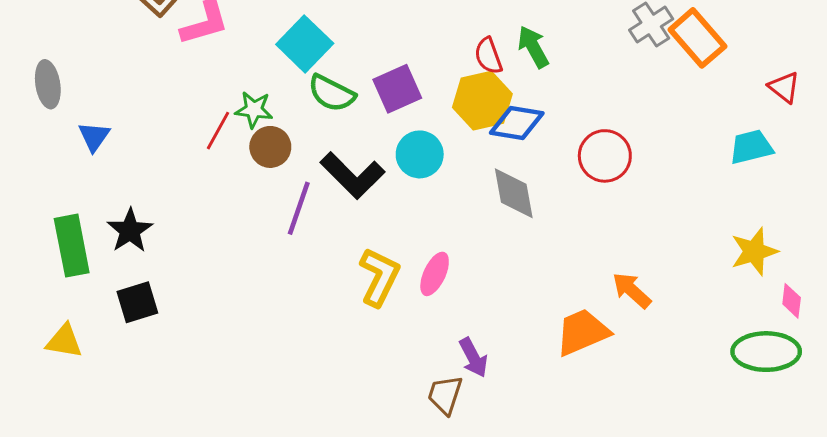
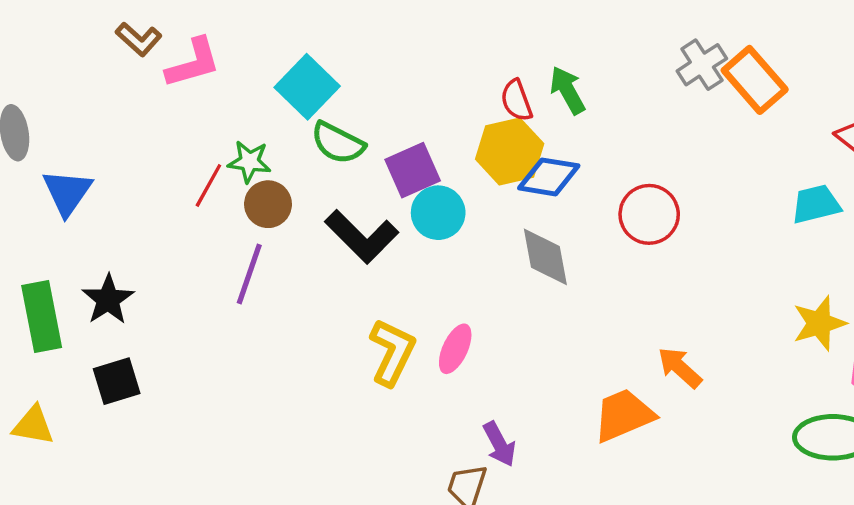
purple square: (397, 89) -> (413, 170), moved
blue triangle: (94, 136) -> (67, 192), size x1.4
purple line: (299, 208) -> (249, 274), moved

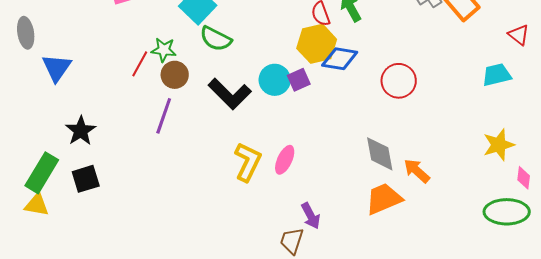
purple square: (413, 170) -> (299, 80), moved, size x0.7
gray diamond: (545, 257) -> (380, 154), moved
green rectangle: (42, 316) -> (42, 173), moved, turned 42

